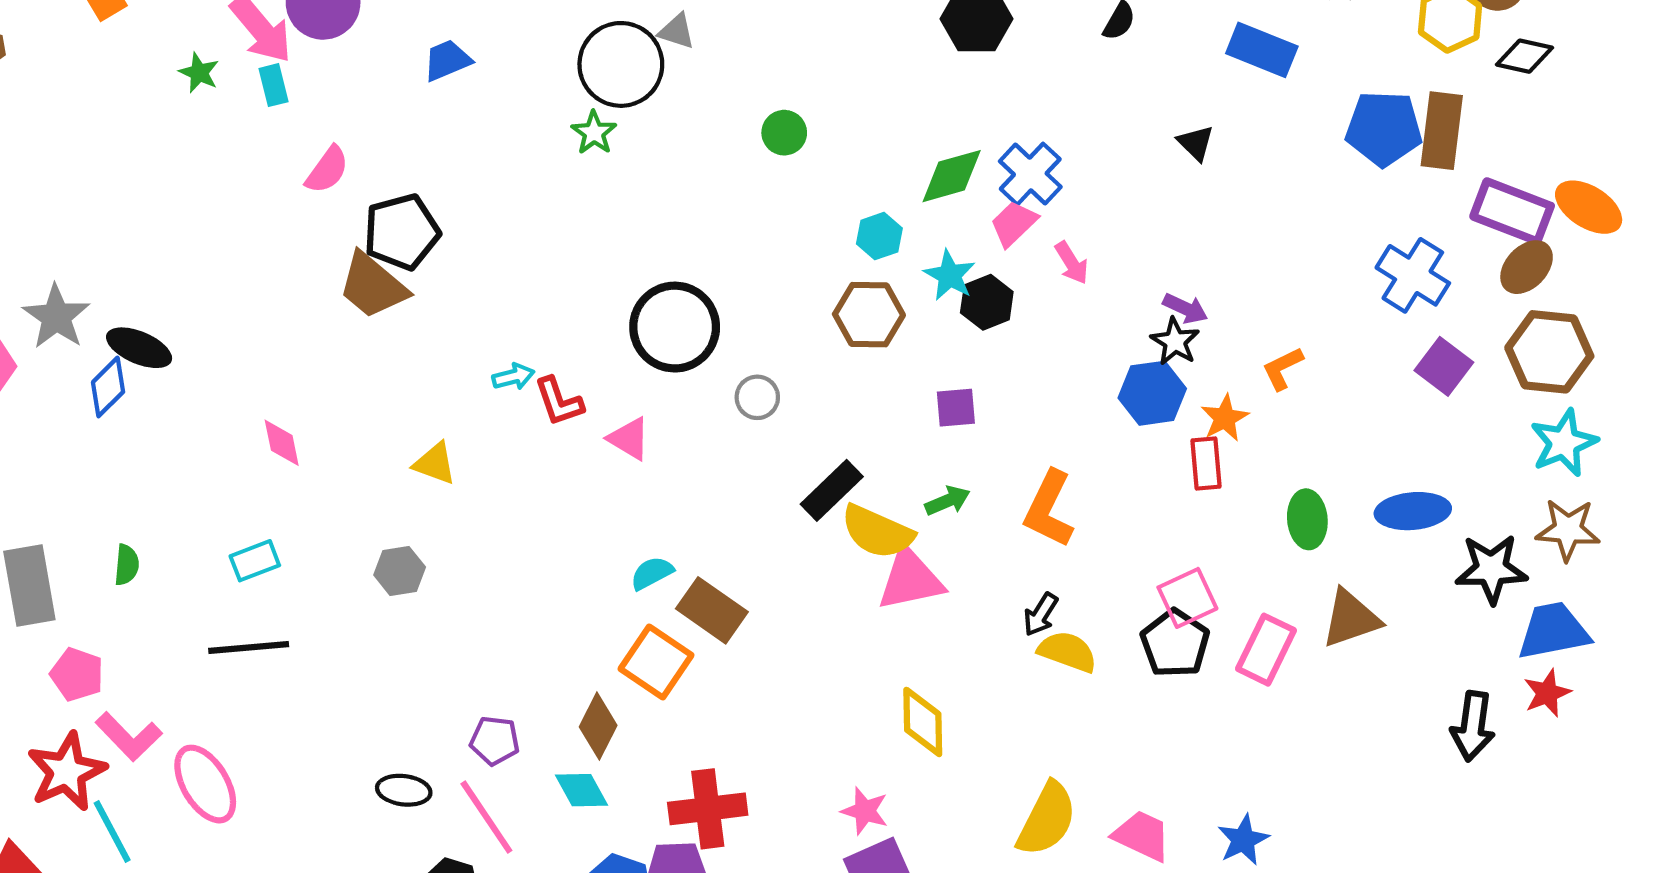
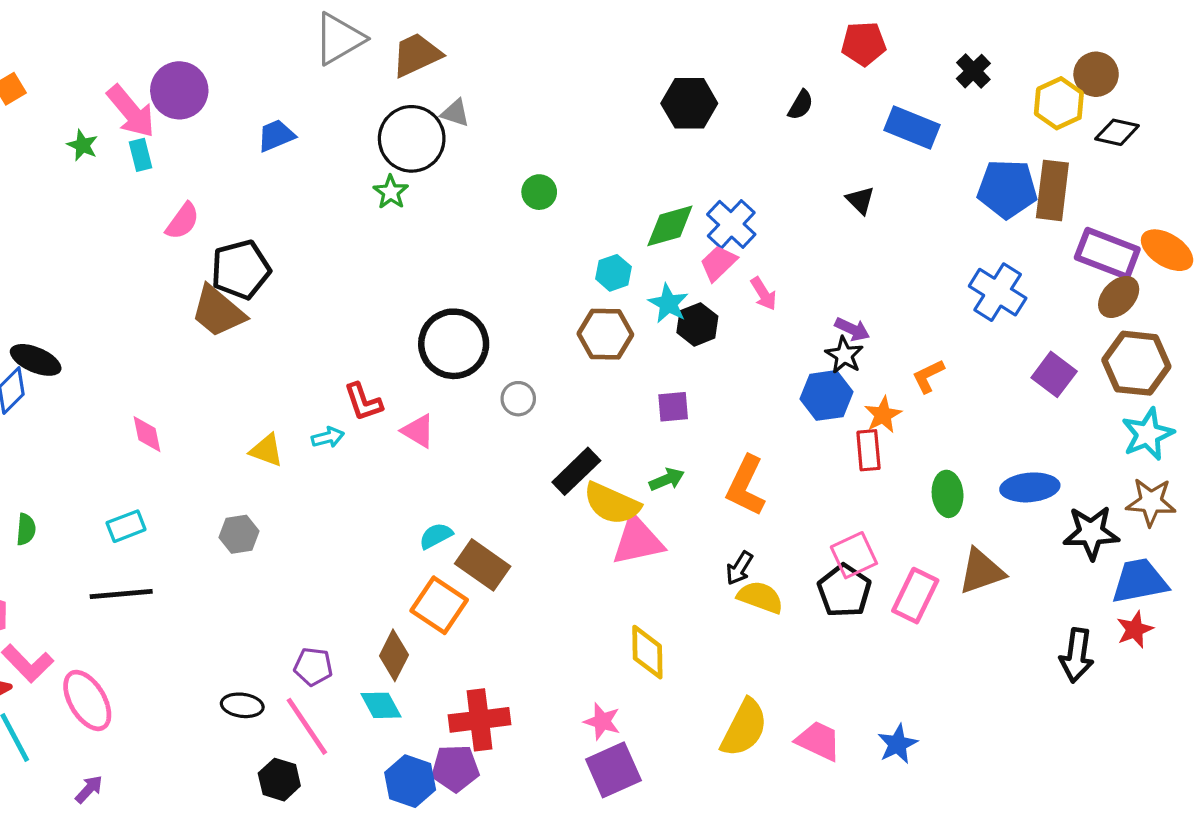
blue cross: (1413, 275) -> (998, 292), moved
cyan arrow: (513, 377) -> (328, 437), moved

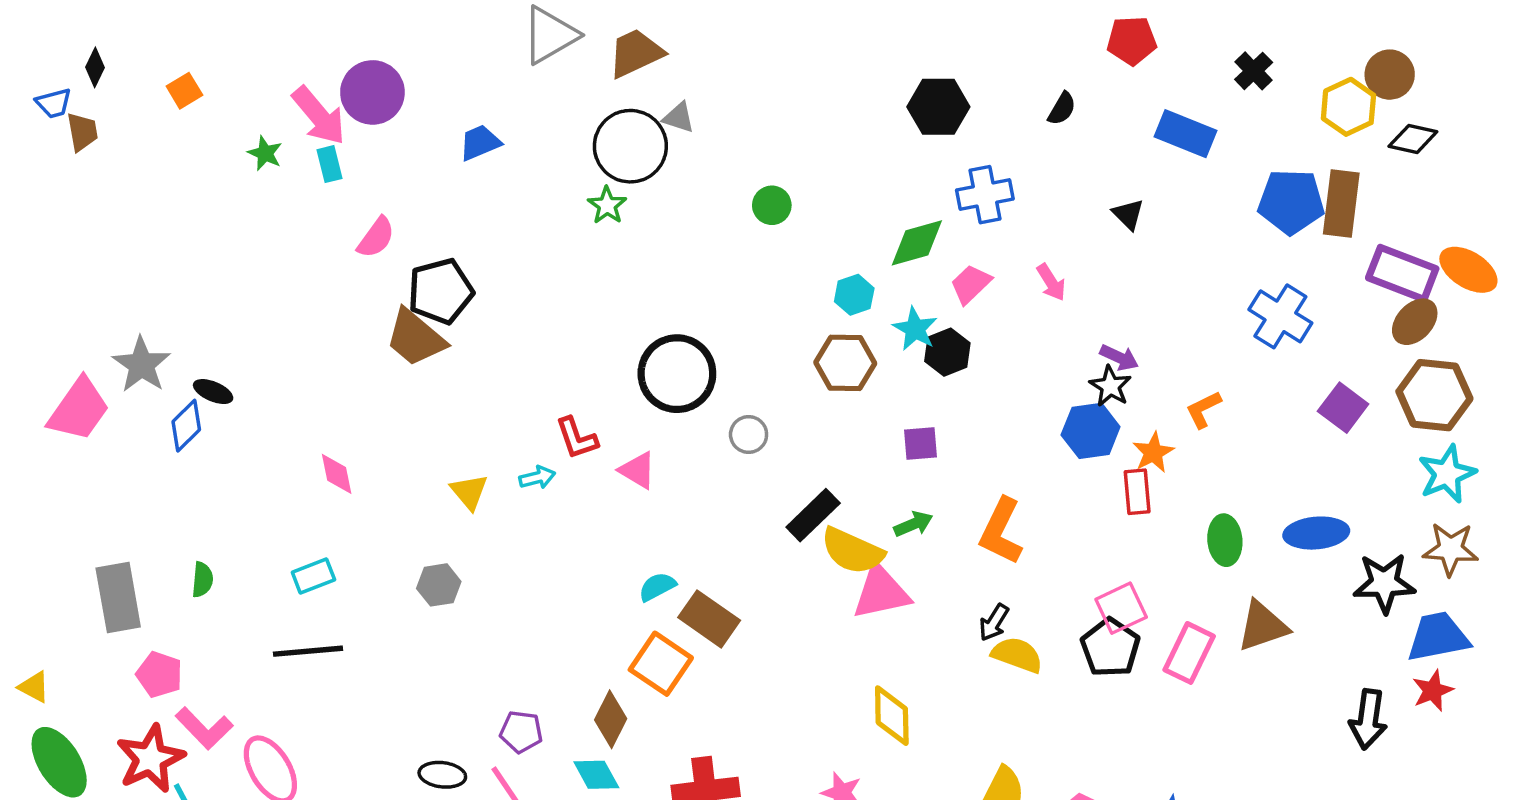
blue cross: (731, 224) -> (985, 195), moved, turned 36
pink arrow: (764, 294) -> (1051, 282), moved
black ellipse: (36, 360) -> (213, 392), size x0.7
yellow triangle: (266, 450) -> (469, 492), turned 30

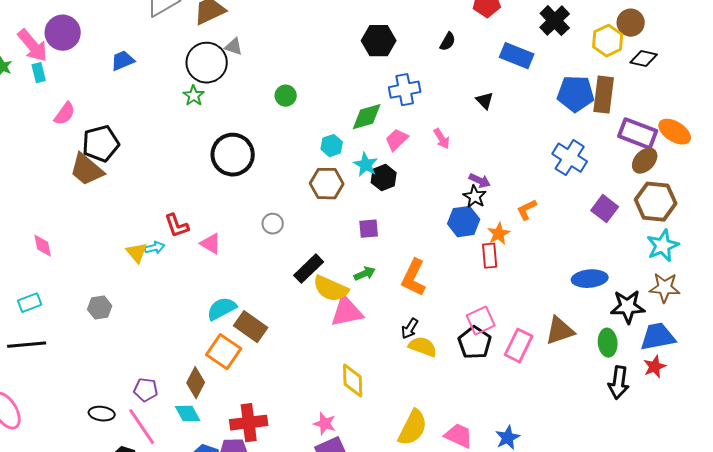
black cross: (1254, 71) -> (555, 21), size x1.4
black circle: (677, 374) -> (233, 155), moved
yellow triangle: (469, 492) -> (137, 253), moved
green ellipse: (1225, 540) -> (608, 343), moved
cyan semicircle: (657, 587) -> (222, 309), size x1.4

